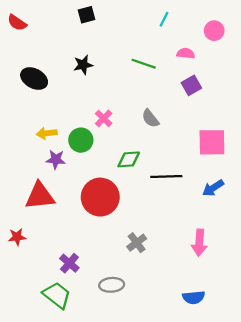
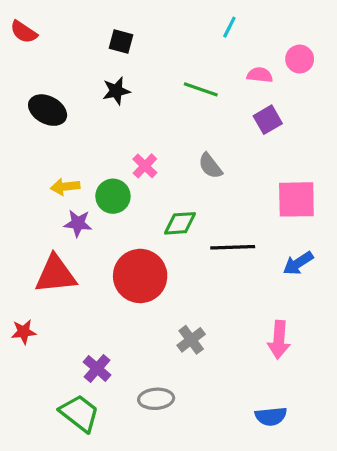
black square: (87, 15) -> (121, 41), moved, turned 30
pink circle: (214, 31) -> (300, 59), moved

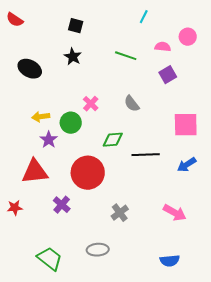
black star: (116, 91) -> (73, 57), turned -30
purple star: (78, 223) -> (49, 140), turned 30
pink arrow: (279, 340) -> (175, 213), turned -65
purple cross: (97, 368) -> (62, 205), moved

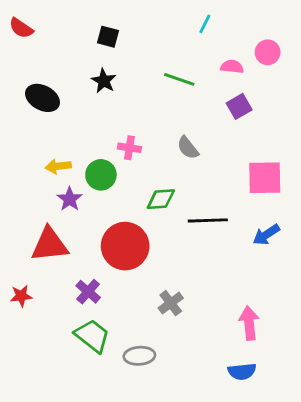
pink cross: (91, 104) -> (129, 148), turned -35
pink arrow: (175, 213) -> (249, 323), moved, turned -125
green trapezoid: (50, 259) -> (92, 336), moved

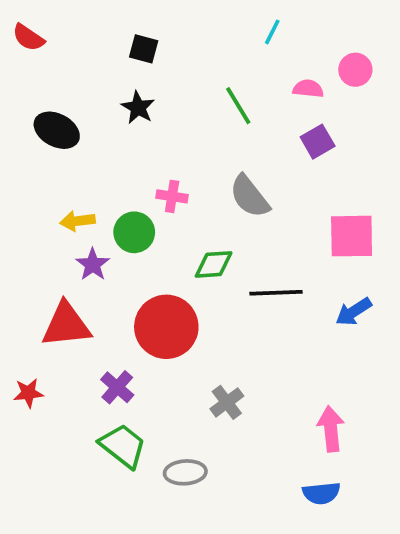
green line: (179, 79) -> (238, 106), turned 40
gray semicircle: (188, 148) -> (250, 196), size x1.4

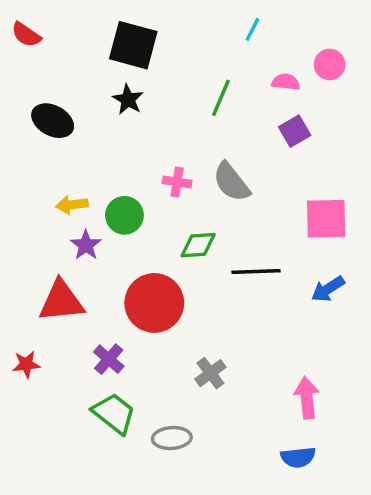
black square: (144, 49) -> (133, 45), size x1.8
green line: (238, 106) -> (221, 98), turned 54
pink cross: (172, 196) -> (177, 182), moved

